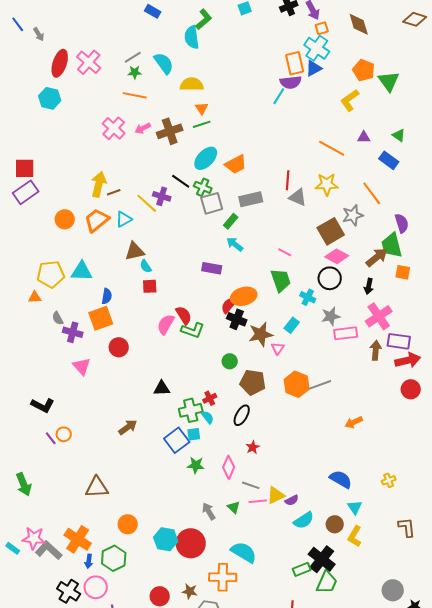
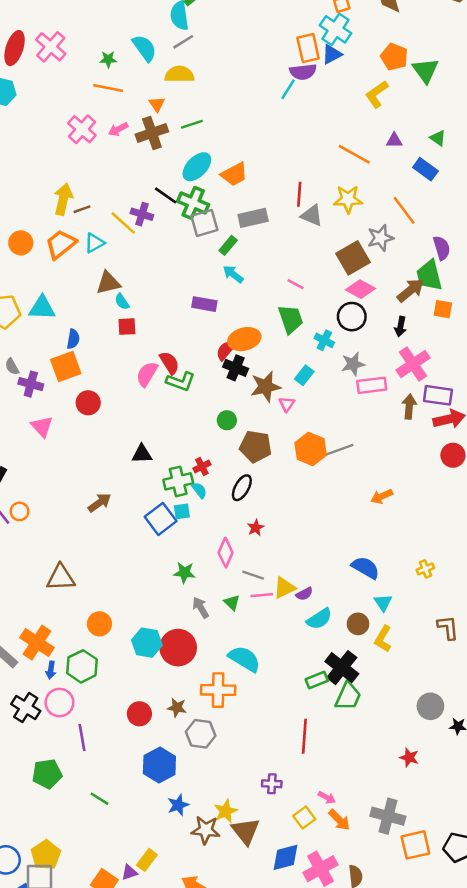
gray line: (133, 57) -> (183, 42), moved
orange triangle: (202, 108) -> (157, 104), moved
green cross: (203, 187) -> (193, 203), size x1.4
green star: (196, 465) -> (184, 573), moved

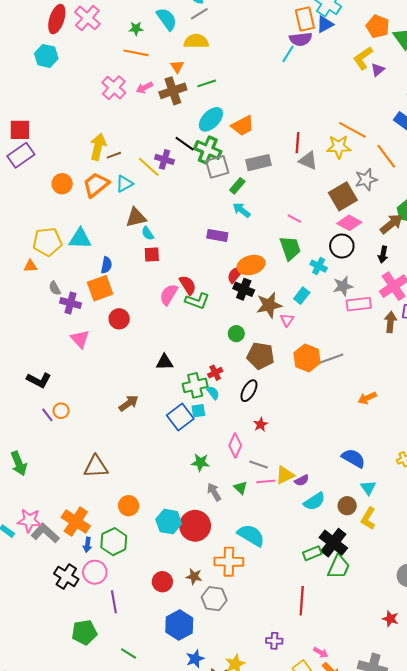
purple triangle: (394, 140) -> (378, 70), moved, turned -40
orange line: (354, 154) -> (352, 130), moved

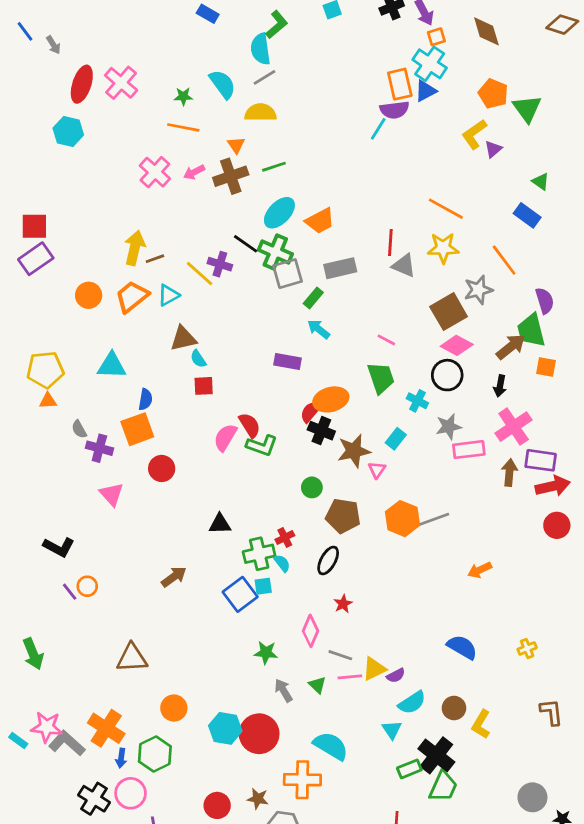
orange line: (352, 130) -> (446, 209), moved
yellow pentagon: (47, 242) -> (45, 370), moved
cyan triangle: (368, 488) -> (392, 730), moved

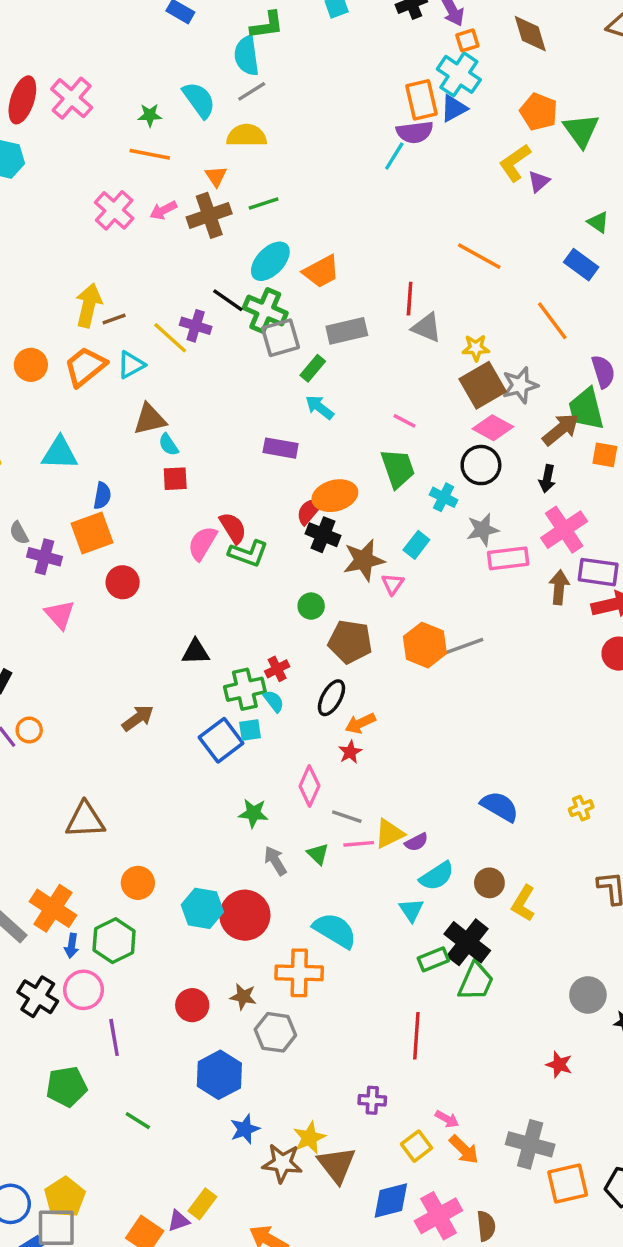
green L-shape: (277, 25) -> (267, 25), turned 32
yellow star: (443, 248) -> (476, 348), moved, size x0.7
gray star: (478, 290) -> (520, 385), moved
orange arrow: (480, 570) -> (360, 723), moved

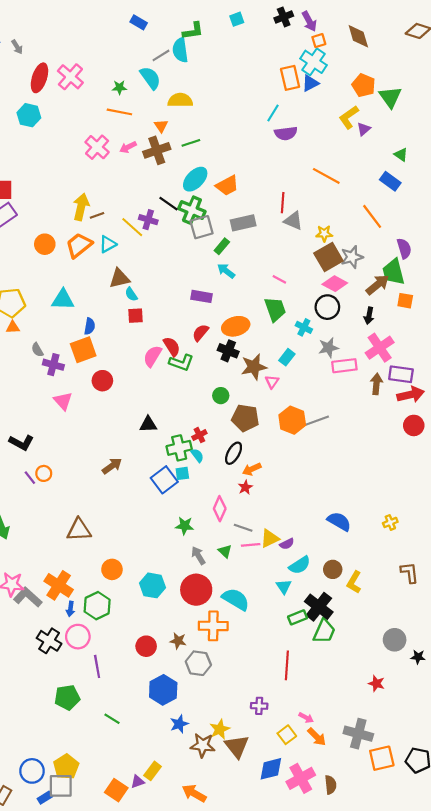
gray line: (252, 91) -> (161, 55), moved
purple semicircle: (415, 132) -> (286, 133), moved
red semicircle: (309, 511) -> (200, 333), moved
red circle: (245, 915) -> (196, 590), moved

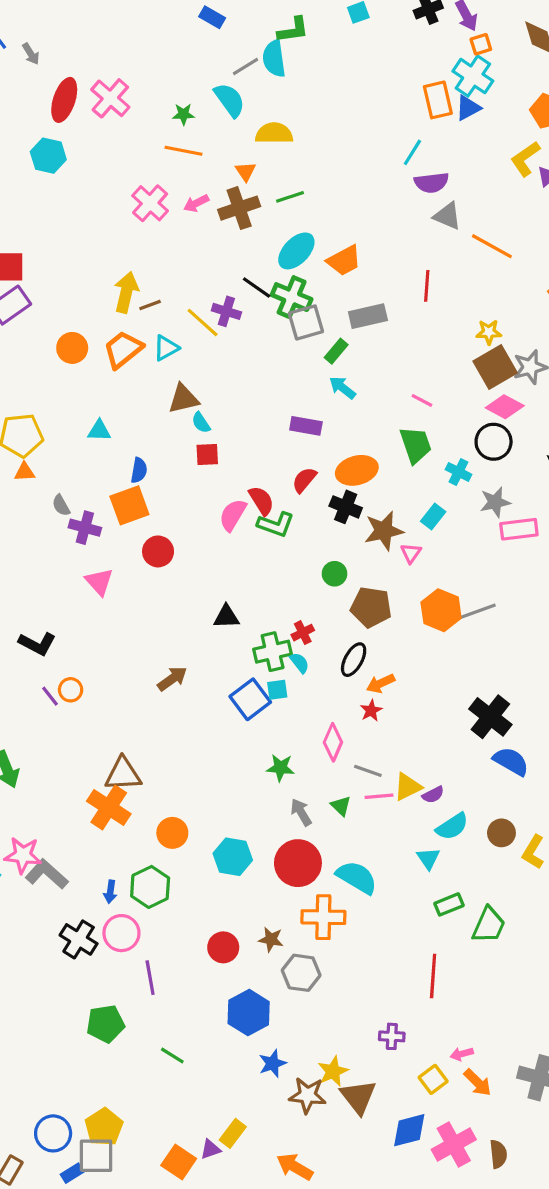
gray triangle: (293, 221) -> (447, 216), moved
cyan triangle: (63, 300) -> (99, 431), size x0.7
orange cross: (59, 585) -> (109, 807), moved
black cross: (319, 607) -> (490, 717), moved
pink arrow: (306, 718) -> (462, 1054), turned 136

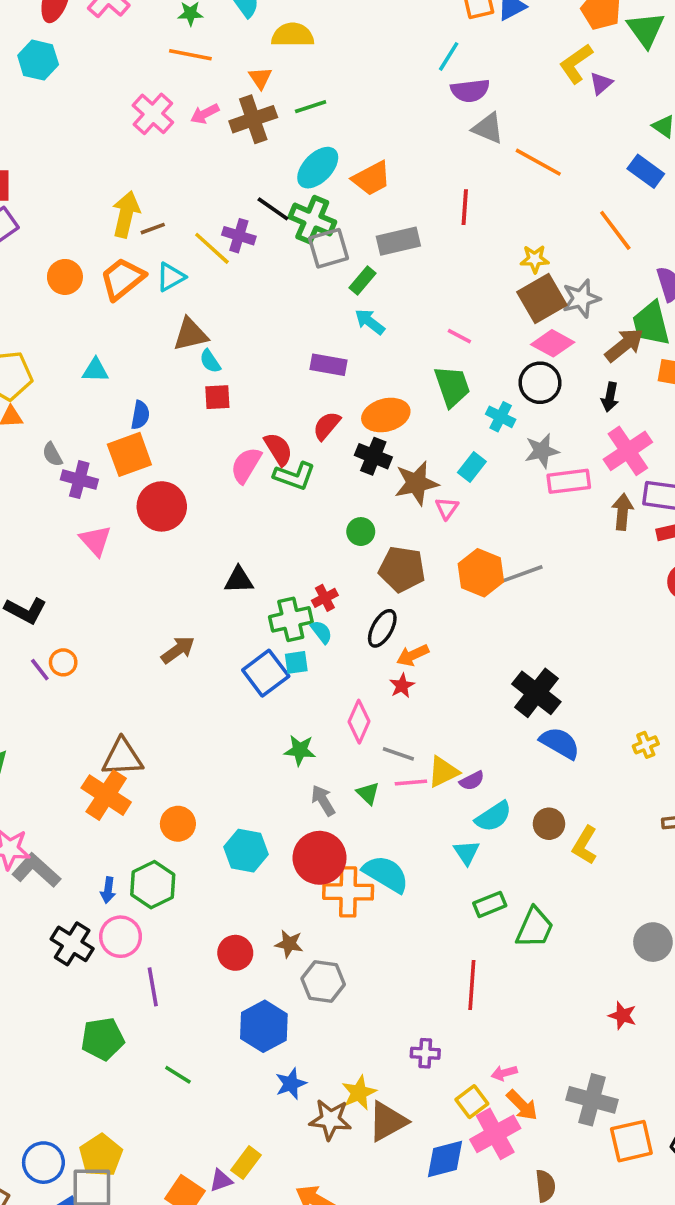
red circle: (158, 551) -> (162, 506), size x1.4
orange cross: (323, 917) -> (348, 892), moved
brown triangle: (358, 1097) -> (388, 1121), turned 39
pink cross: (454, 1145) -> (495, 1134), moved

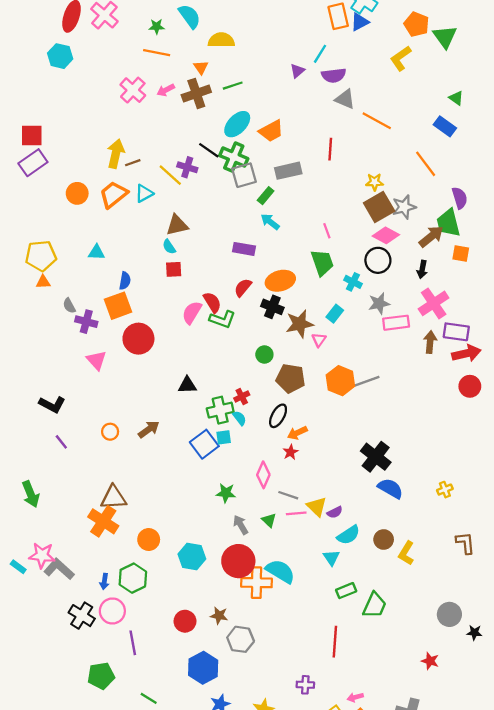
purple triangle: (601, 83) -> (297, 71), moved
brown triangle: (190, 334) -> (177, 225), moved
pink line: (459, 336) -> (327, 231), turned 42
orange circle: (63, 662) -> (110, 432), moved
yellow triangle: (443, 772) -> (317, 507), turned -50

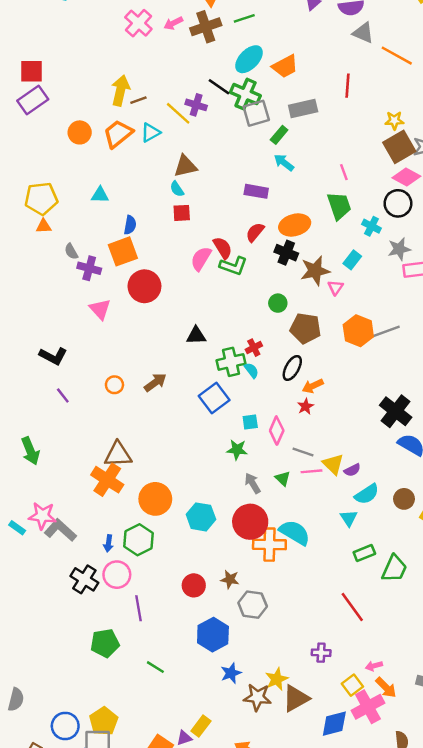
cyan square: (224, 437) -> (250, 422), moved
orange circle: (149, 540) -> (155, 499), size x1.4
red line: (335, 642) -> (352, 607), turned -40

